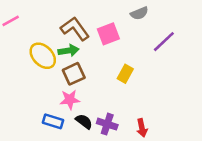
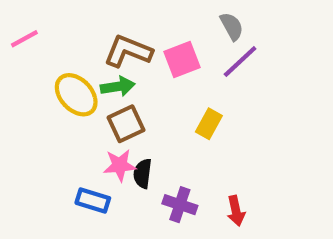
gray semicircle: (139, 13) -> (232, 26), turned -96
brown L-shape: (75, 29) -> (128, 51), turned -32
purple line: (164, 42) -> (240, 62), moved
black semicircle: (84, 121) -> (143, 174), moved, turned -120

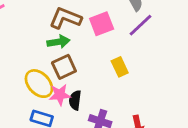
yellow ellipse: (76, 95) -> (39, 84), moved
yellow rectangle: (209, 124) -> (120, 67), turned -54

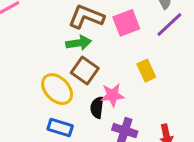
brown square: (64, 67) -> (85, 71), turned -30
pink star: (60, 95) -> (112, 95), moved

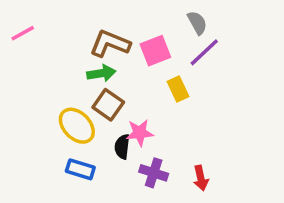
yellow rectangle: (146, 71) -> (178, 89), moved

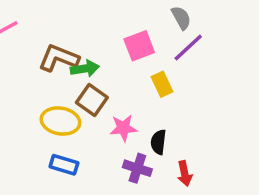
brown L-shape: (110, 44) -> (59, 58), moved
yellow ellipse: (77, 126) -> (60, 121), turned -36
black semicircle: (122, 147) -> (158, 142), moved

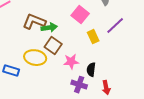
pink square: (139, 46) -> (80, 15), turned -30
purple line: (188, 48) -> (115, 26), moved
blue rectangle: (64, 165) -> (11, 71), moved

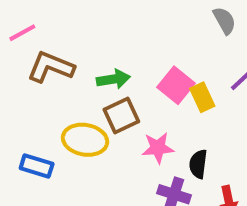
pink square: (80, 15) -> (176, 85), moved
brown L-shape: (34, 22) -> (51, 67), moved
brown square: (53, 46) -> (121, 116), turned 30

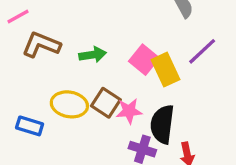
yellow rectangle: (202, 97) -> (166, 70), size x1.4
brown square: (121, 116) -> (106, 103), moved, turned -32
black semicircle: (198, 164) -> (162, 124), size x1.6

